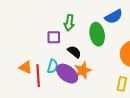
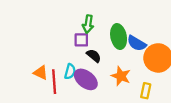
blue semicircle: (114, 17) -> (137, 43), moved, turned 60
purple square: (54, 37) -> (81, 40), moved
orange star: (83, 70) -> (121, 76), moved, turned -30

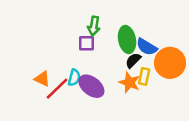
black semicircle: (94, 56) -> (133, 60), moved, turned -84
red line: (54, 82) -> (57, 89), turned 50
yellow rectangle: (146, 91) -> (144, 76), moved

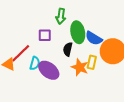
green arrow: (94, 26) -> (61, 16), moved
black semicircle: (133, 60) -> (68, 49), moved, turned -32
red line: (57, 89) -> (21, 53), moved

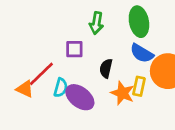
green ellipse: (78, 32) -> (139, 22), moved

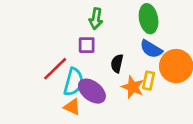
green arrow: (96, 23) -> (96, 19), moved
cyan semicircle: (61, 88) -> (74, 82), size x1.5
orange triangle: (25, 89) -> (72, 107), moved

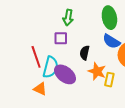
red line: (55, 69) -> (36, 57), turned -65
yellow rectangle: (149, 81) -> (109, 80), moved
orange triangle: (72, 107) -> (40, 89), moved

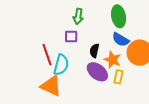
orange star: (97, 71) -> (113, 60), moved
purple ellipse: (65, 74) -> (97, 72), moved
orange triangle: (40, 89) -> (51, 86), size x1.6

